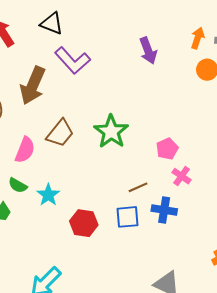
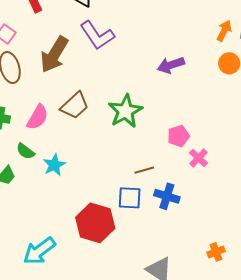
purple arrow: (148, 51) -> (171, 65), moved, turned 84
pink cross: (182, 176) -> (198, 158), moved
red hexagon: (84, 223) -> (95, 223), moved, size x1.4

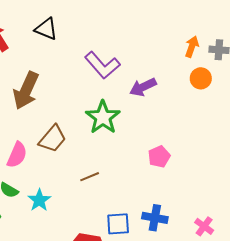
purple L-shape: (97, 35) -> (102, 65), moved
green star: (125, 111) -> (103, 117), moved
pink cross: (198, 158) -> (204, 226), moved
brown line: (144, 170) -> (90, 177), moved

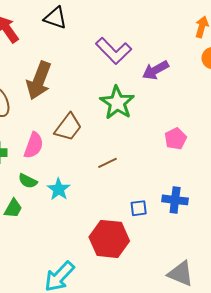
blue square: (118, 224) -> (139, 208), size x0.7

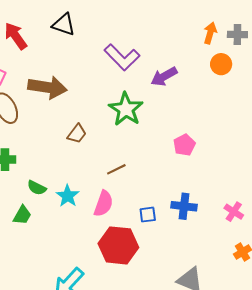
brown arrow: (39, 81) -> (47, 87), turned -102
brown trapezoid: (68, 127) -> (77, 134), size x0.7
pink semicircle: (34, 145) -> (103, 204), moved

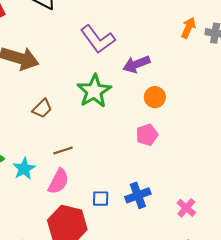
orange circle: (221, 64) -> (155, 97), moved
brown line: (116, 169) -> (63, 151), moved
blue cross: (184, 206) -> (138, 195), turned -35

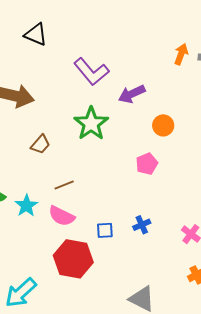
orange circle: (155, 97) -> (163, 125), moved
pink semicircle: (58, 181) -> (62, 216), turned 92
blue cross: (138, 195) -> (142, 225), size x0.7

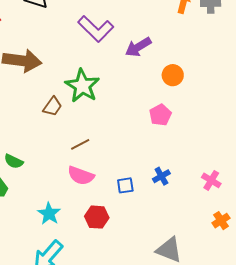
green star: (91, 124) -> (82, 86), moved
cyan star: (26, 206) -> (49, 214), moved
red hexagon: (73, 259) -> (97, 217), size x0.6

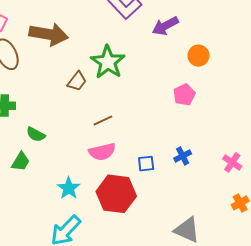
pink semicircle: (81, 176) -> (102, 152), turned -36
red hexagon: (97, 217) -> (116, 194), size x1.6

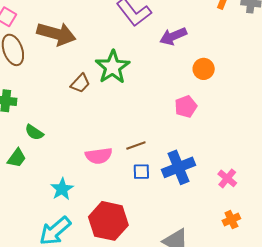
brown line: (103, 121) -> (136, 146), moved
blue cross: (183, 156) -> (179, 167), size x1.8
red hexagon: (116, 194) -> (108, 221), moved

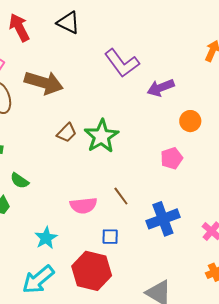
green star: (113, 67) -> (102, 136), moved
brown line: (136, 146) -> (121, 196), turned 72
blue square: (141, 172) -> (110, 237), moved

